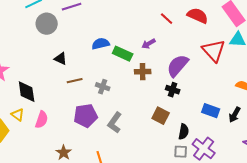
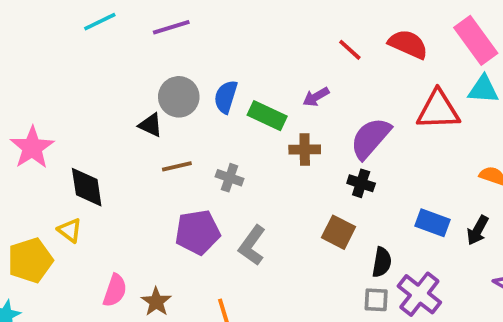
gray circle: (47, 24) -> (179, 97), moved
blue semicircle: (101, 44) -> (226, 97), turned -60
red triangle: (214, 51) -> (438, 110), turned -50
pink semicircle: (42, 120) -> (115, 290), moved

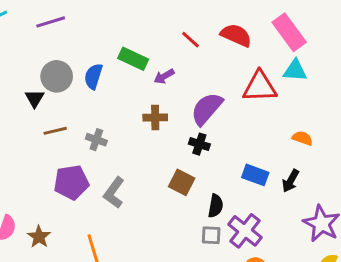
green rectangle: (267, 116) -> (133, 59), moved
black triangle: (151, 125) -> (35, 98), turned 36

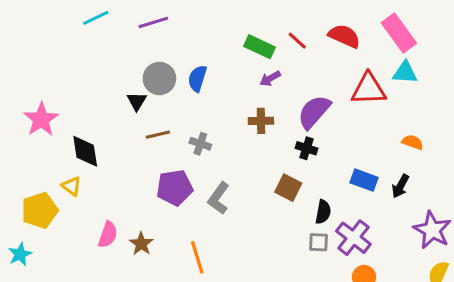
green rectangle: (133, 59) -> (259, 47), moved

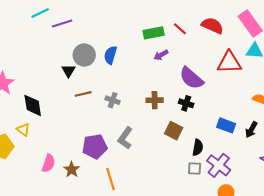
purple line: (153, 22) -> (62, 23), moved
green rectangle: (259, 47) -> (154, 33), turned -36
purple semicircle: (314, 112) -> (191, 78), turned -90
brown cross: (261, 121) -> (155, 100), moved
purple pentagon: (175, 188) -> (95, 146), moved

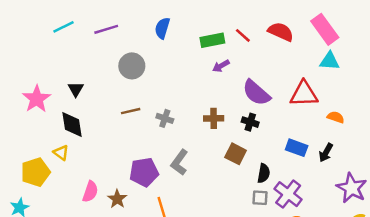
cyan line: (40, 13) -> (63, 27), moved
blue semicircle: (110, 55) -> (162, 28), moved
red triangle: (229, 62) -> (304, 94), moved
black triangle: (68, 71) -> (76, 89), moved

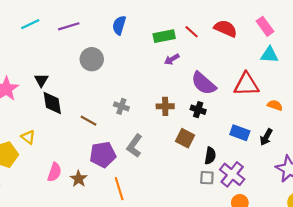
pink rectangle: (325, 29) -> (265, 26), size x0.7
brown line: (131, 111) -> (88, 121), moved, turned 42
black diamond: (72, 125) -> (52, 103), moved

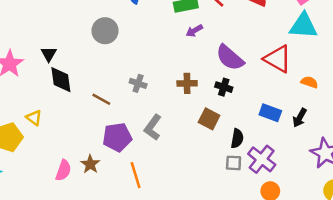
cyan triangle: (269, 55) -> (303, 26), size x1.4
red triangle: (246, 84) -> (278, 59), turned 32
pink semicircle: (54, 172) -> (63, 170), moved

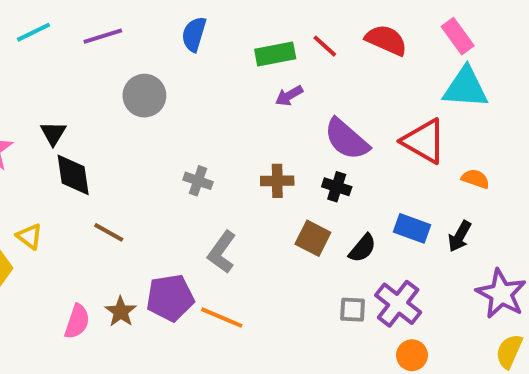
brown line: (101, 99) -> (109, 232), moved
purple pentagon: (117, 137) -> (170, 298), moved
black semicircle: (237, 138) -> (362, 248), moved, turned 30
orange line: (136, 175) -> (222, 318), moved, turned -50

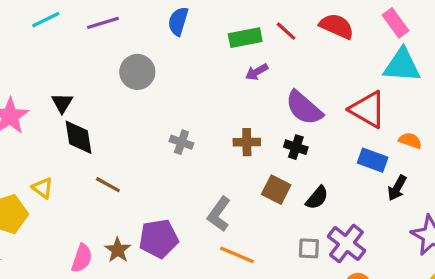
blue rectangle: (412, 228) -> (373, 160), moved
gray L-shape: (222, 252) -> (219, 214), moved
orange line: (222, 318) -> (237, 255), moved

